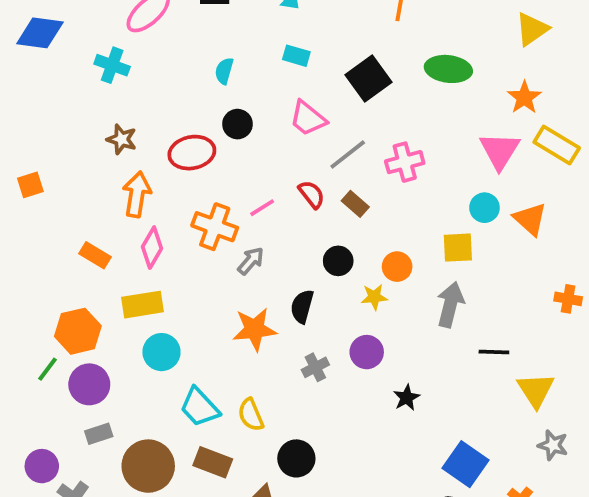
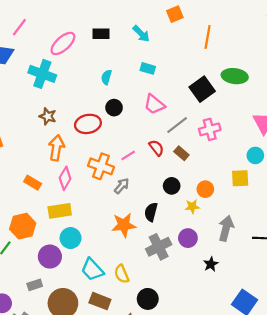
cyan cross: (112, 65) -> (42, 74), size x1.4
black square: (369, 78) -> (202, 89), moved
gray arrow: (450, 305) -> (226, 228), moved
gray cross: (315, 367) -> (159, 247), size x1.6
purple circle: (89, 384) -> (50, 257), moved

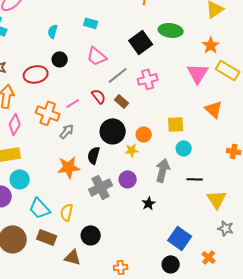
cyan circle: (255, 155) -> (184, 148), moved
black circle: (172, 186) -> (113, 131), size x1.6
yellow semicircle: (122, 274) -> (67, 212), turned 36

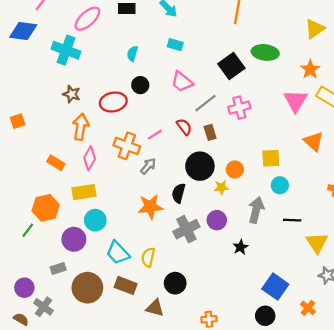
brown rectangle: (122, 101) -> (210, 132), turned 32

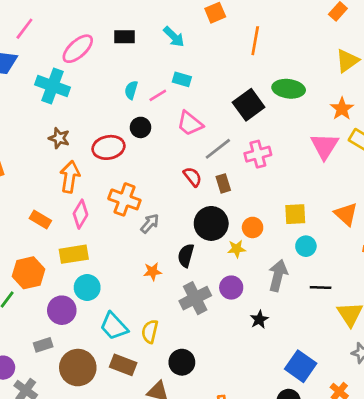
pink line: (155, 135) -> (158, 95), moved
orange triangle: (314, 141) -> (346, 214), moved
orange star: (150, 207) -> (153, 271), size x0.6

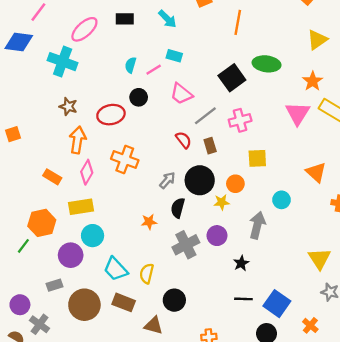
yellow square: (295, 214) -> (257, 158), moved
gray arrow: (150, 223) -> (167, 180), moved
black line: (321, 288) -> (243, 299), moved

